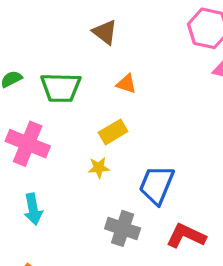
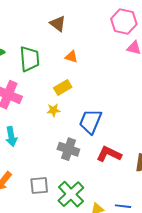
green trapezoid: (61, 88) -> (29, 59), turned -96

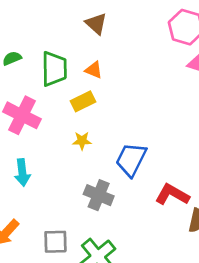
orange triangle: (71, 57) -> (94, 70), moved
yellow rectangle: (63, 87) -> (83, 101), moved
red L-shape: (109, 154) -> (172, 195), moved

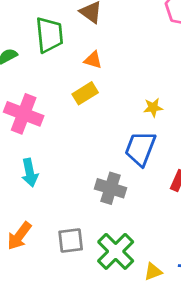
green trapezoid: (54, 69) -> (49, 35), moved
yellow star: (82, 141) -> (153, 108), moved

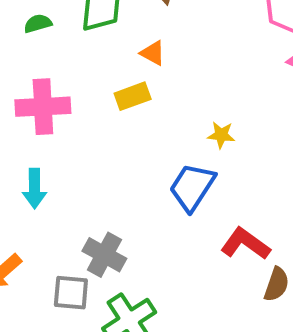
pink cross: (24, 114) -> (43, 107), turned -36
gray cross: (111, 188) -> (104, 255), moved

